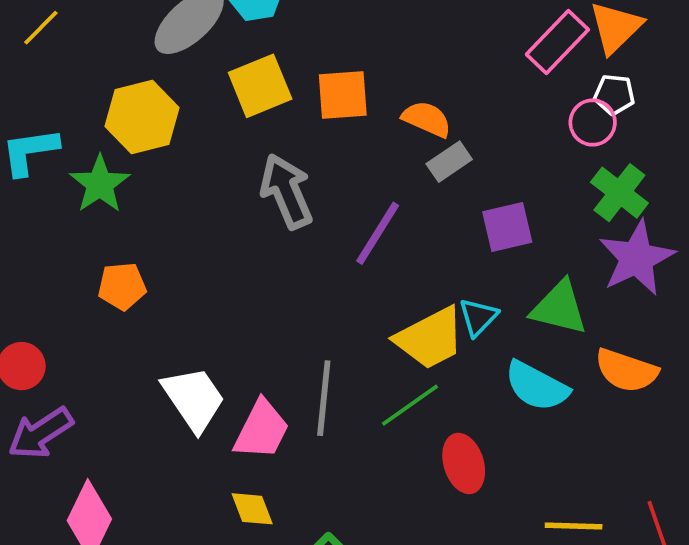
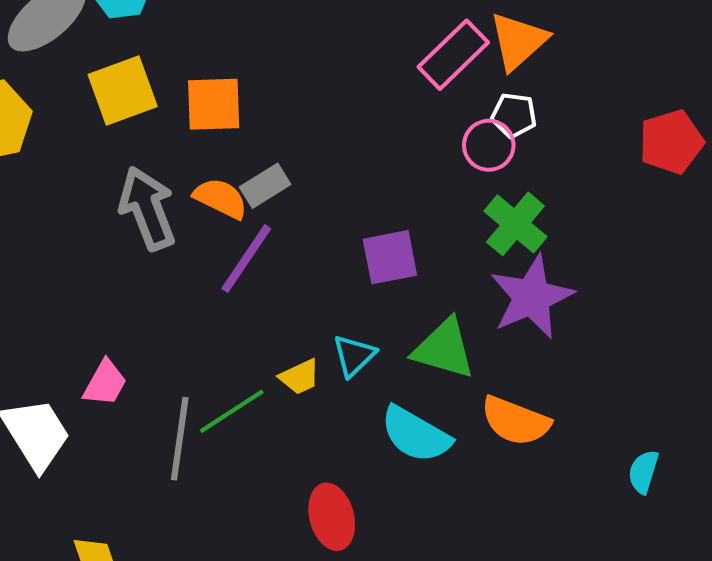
orange semicircle: (427, 119) -> (221, 198), moved
gray rectangle: (449, 162) -> (265, 186), moved
yellow trapezoid: (430, 338) -> (300, 377), size x0.5
green line: (410, 405) -> (232, 411), moved
pink trapezoid: (262, 430) -> (105, 383), moved, size x0.7

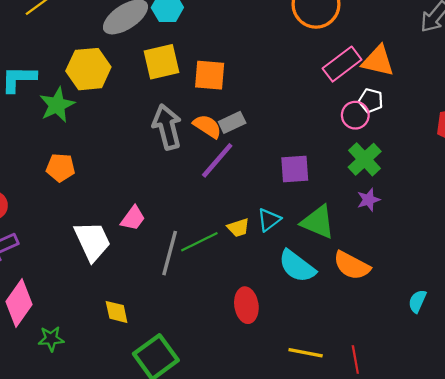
orange triangle: (518, 41) -> (378, 61), turned 48
purple star: (532, 297) -> (368, 200), size x0.5

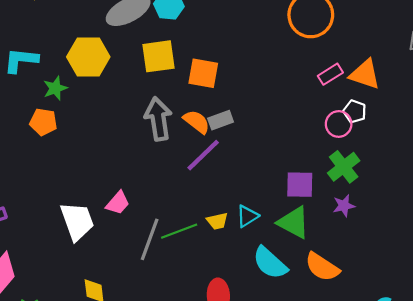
pink rectangle: (342, 64) -> (330, 74), size x0.7
green star: (57, 105) -> (55, 88), size x0.7
orange pentagon: (61, 168) -> (43, 122), moved
purple square: (295, 169) -> (300, 185), moved

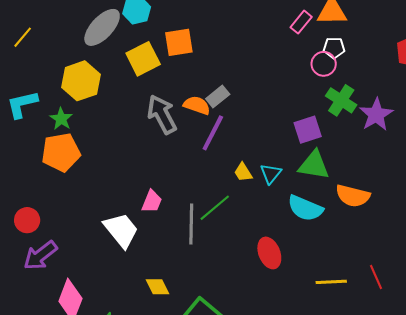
orange square: (203, 73) -> (179, 42), moved
orange pentagon: (43, 122) -> (61, 152), size x1.5
purple star: (344, 206) -> (376, 115), moved, size x1.6
yellow trapezoid: (217, 221) -> (243, 172), moved, turned 90

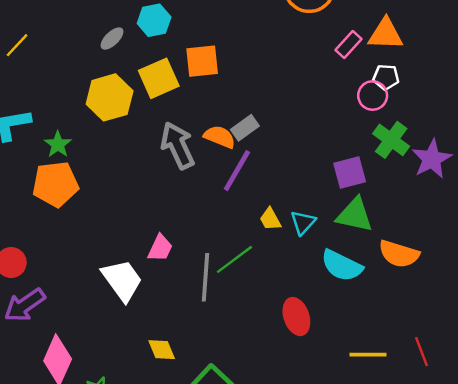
gray ellipse: (102, 27) -> (112, 39), size x0.5
yellow hexagon: (81, 81) -> (110, 97), moved

